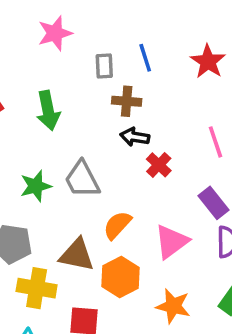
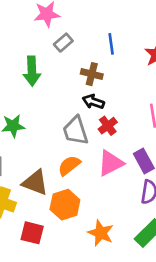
gray rectangle: (104, 66) -> (63, 43), moved, turned 42
gray trapezoid: (82, 179) -> (75, 131), moved
pink triangle: (171, 242) -> (111, 163), moved

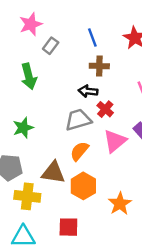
brown cross: (92, 74) -> (99, 66), moved
gray trapezoid: (75, 131) -> (78, 120), turned 104
red square: (32, 233) -> (68, 227), moved
orange star: (101, 233) -> (120, 204), turned 30

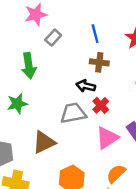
green star: (23, 128) -> (17, 104), moved
orange semicircle: (79, 151) -> (116, 174), moved
brown triangle: (53, 173) -> (44, 142), moved, turned -40

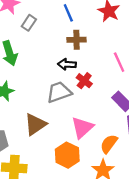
pink triangle: (107, 138) -> (82, 127), moved

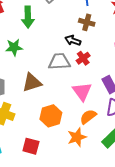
pink triangle: (82, 127) -> (82, 91), moved, turned -40

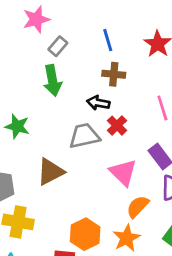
green arrow: (28, 17) -> (52, 80), moved
green star: (14, 47) -> (17, 126), turned 30
orange hexagon: (51, 116) -> (85, 234), moved

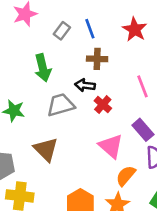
gray rectangle: (58, 46) -> (62, 31), moved
gray trapezoid: (84, 136) -> (61, 105), moved
brown triangle: (50, 172) -> (46, 149), turned -44

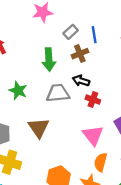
brown cross: (97, 59) -> (80, 54), moved, turned -35
red cross: (103, 105) -> (93, 100), turned -32
orange semicircle: (126, 176) -> (101, 162), turned -36

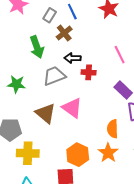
pink triangle: (93, 135) -> (72, 108), moved

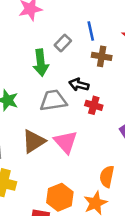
gray rectangle: (50, 15) -> (63, 43), moved
brown cross: (64, 33) -> (102, 56), moved, turned 35
brown triangle: (46, 113) -> (34, 141), turned 35

